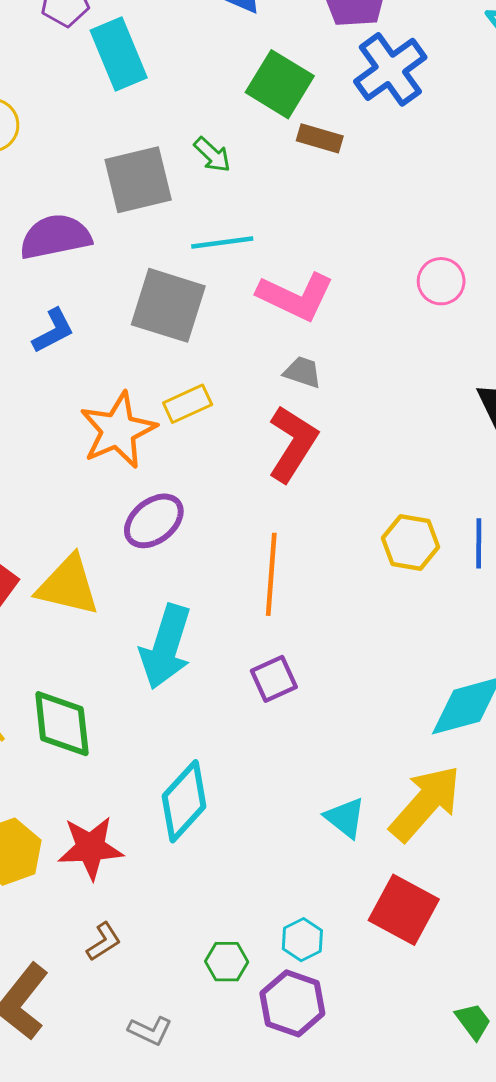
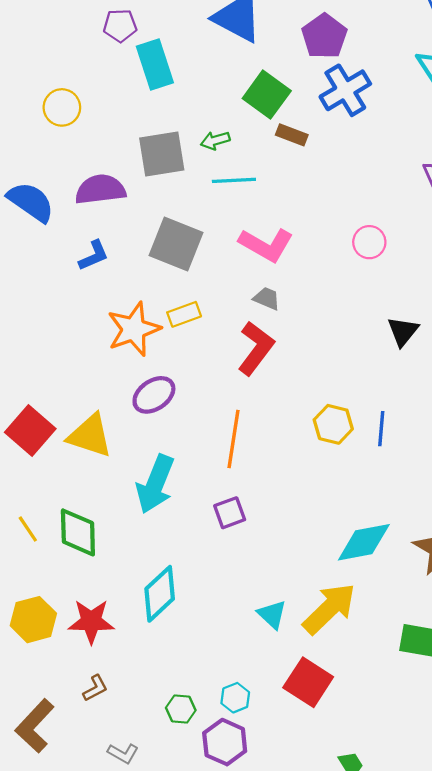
green arrow: (212, 155) -> (215, 140), turned 116
cyan line: (222, 243) -> (234, 180), moved

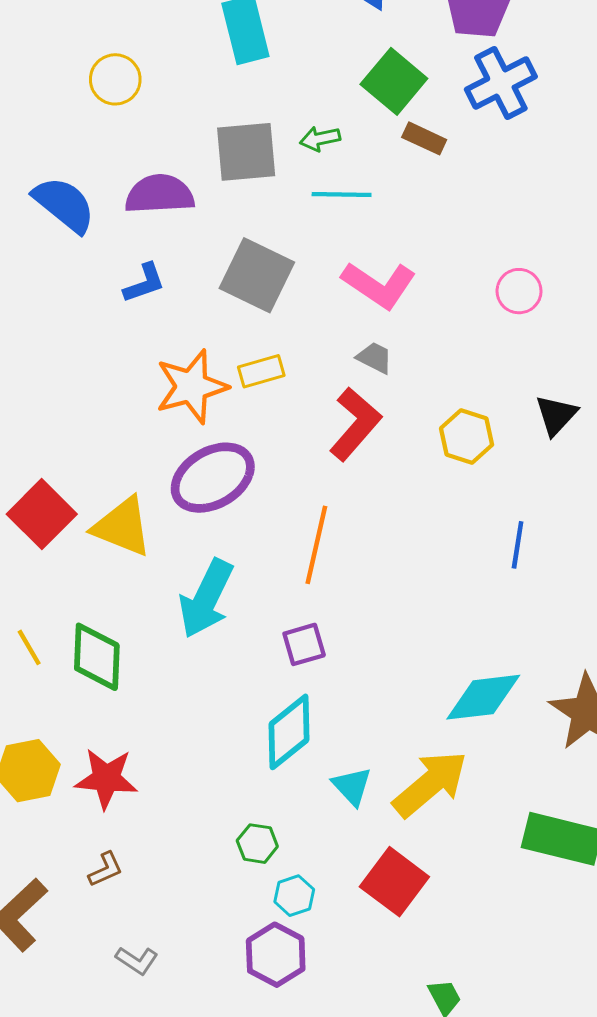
purple ellipse: (154, 395) -> (213, 478), size x1.4
yellow hexagon: (333, 424) -> (467, 436), moved
cyan diamond: (160, 594) -> (289, 732), moved
green hexagon: (181, 709) -> (257, 844), moved

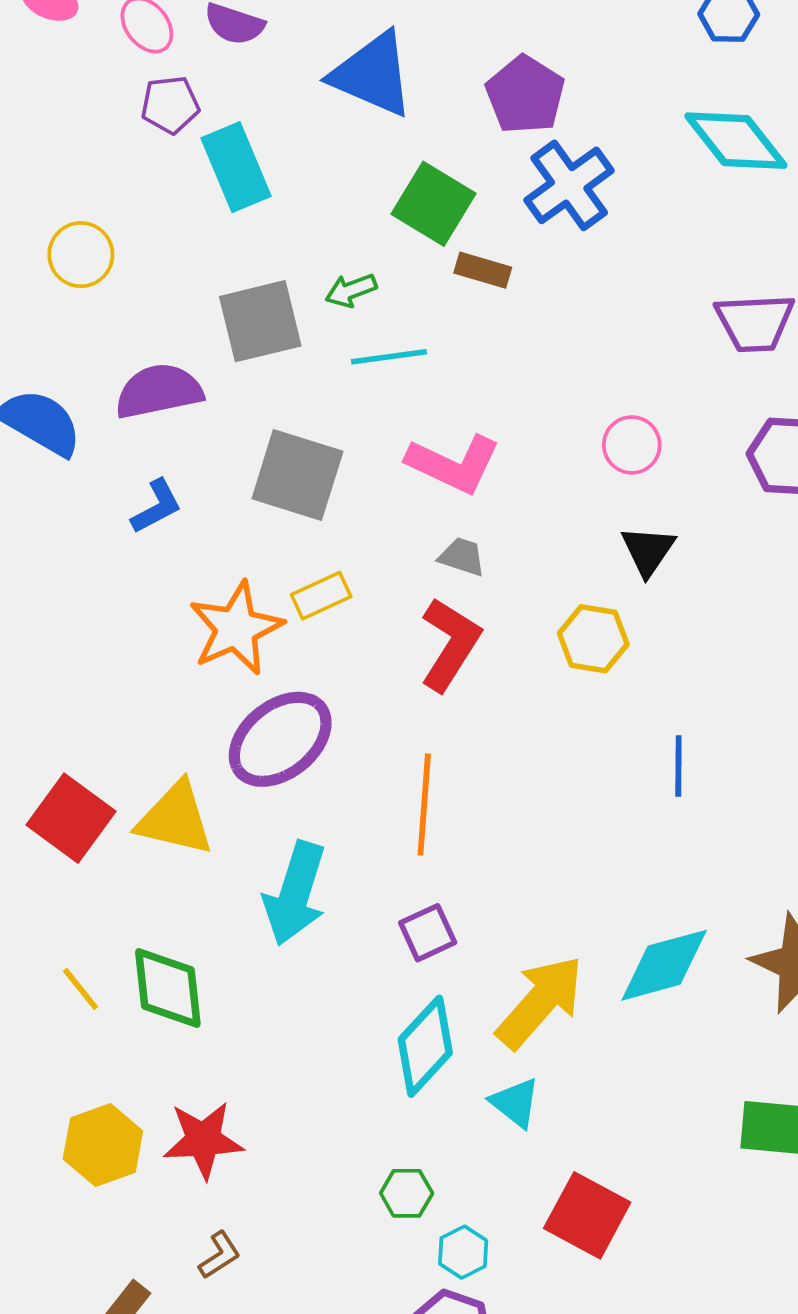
black triangle: (556, 415) -> (648, 551), moved
yellow arrow: (430, 784) -> (540, 1002), moved

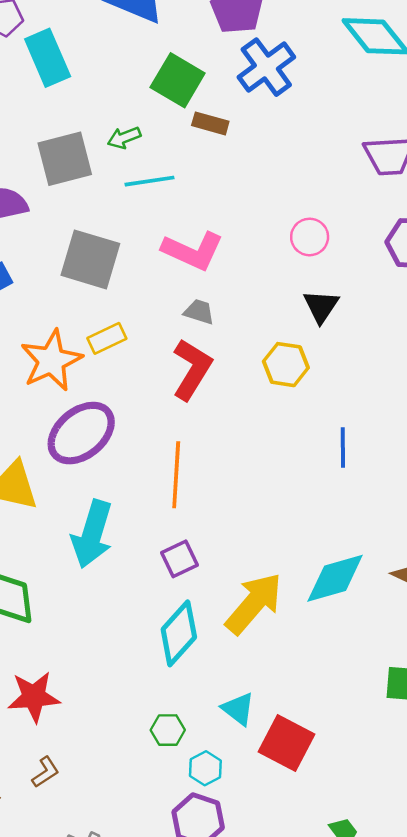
cyan triangle: (515, 1103) -> (238, 709), moved

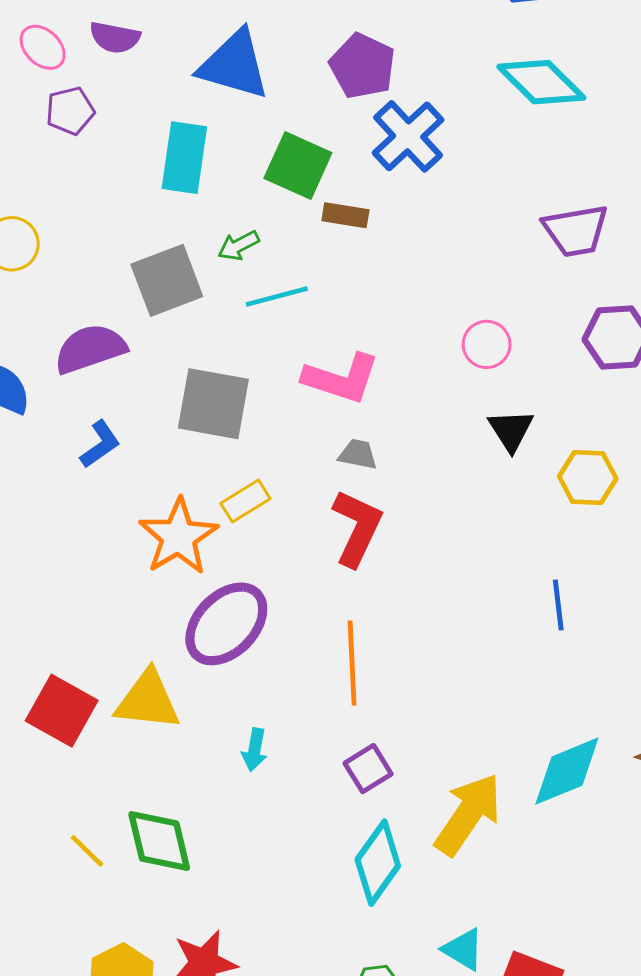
cyan rectangle: (48, 58) -> (184, 158), moved, turned 38
yellow hexagon: (286, 365) -> (588, 478), moved
cyan arrow: (92, 534) -> (255, 750), size x0.5

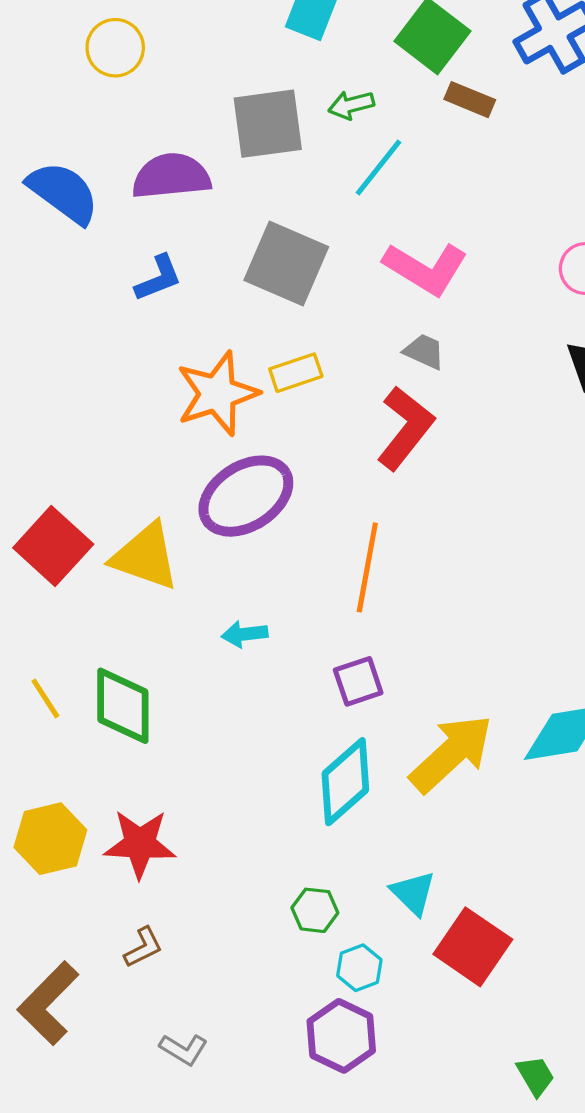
cyan line: (277, 297) -> (378, 167), turned -50
cyan arrow: (255, 750) -> (244, 634), turned 60

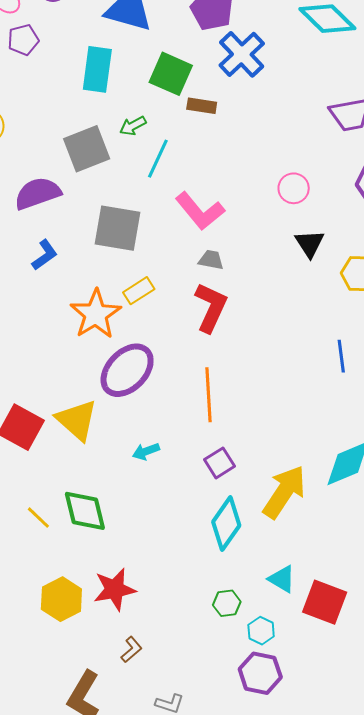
pink L-shape: (426, 268) -> (200, 211), turned 33
yellow triangle: (145, 556) -> (77, 420), turned 36

